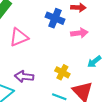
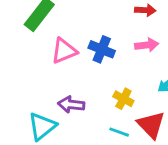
blue cross: (55, 18) -> (102, 49), moved

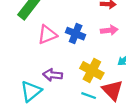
yellow cross: (123, 99) -> (92, 71), size x1.5

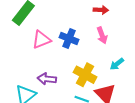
pink arrow: (109, 30) -> (102, 35), turned 77

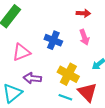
pink triangle: (41, 40) -> (21, 52), moved

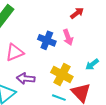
red arrow: (83, 13) -> (77, 13), turned -40
pink arrow: (84, 37) -> (68, 37), moved

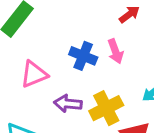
yellow cross: (62, 74) -> (106, 108), turned 35
purple arrow: (26, 78) -> (68, 104), moved

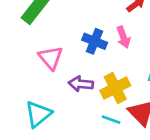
pink triangle: (34, 74) -> (51, 58), turned -48

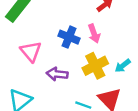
yellow cross: (115, 88) -> (95, 66), moved

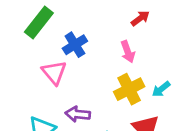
blue cross: (69, 37) -> (75, 45), moved, turned 36
purple arrow: (57, 74) -> (78, 114), moved

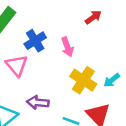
pink arrow: (128, 52) -> (67, 47), moved
yellow cross: (129, 89) -> (83, 80), turned -30

